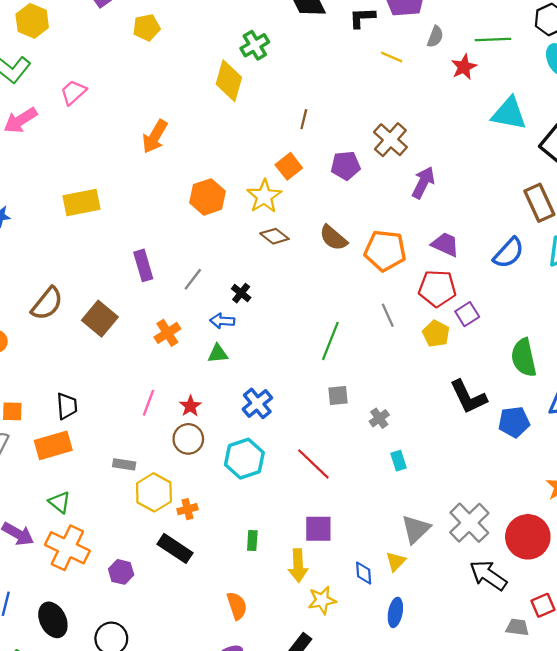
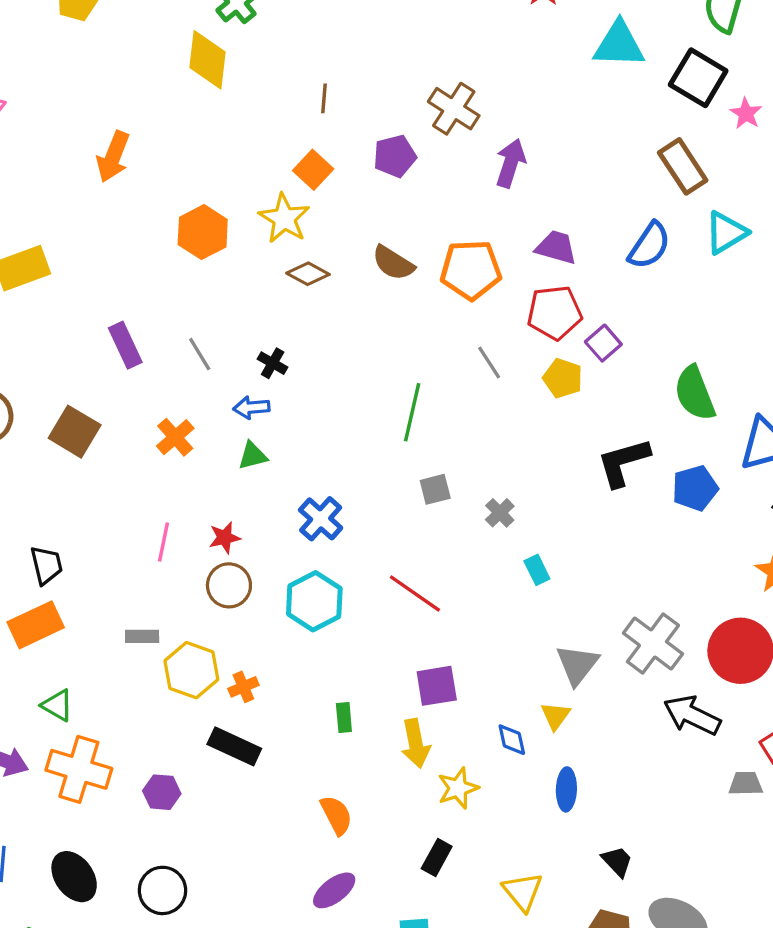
gray line: (193, 279) -> (200, 354), turned -60
black L-shape: (468, 397) -> (623, 462), turned 108
red star: (190, 406) -> (225, 538), turned 30

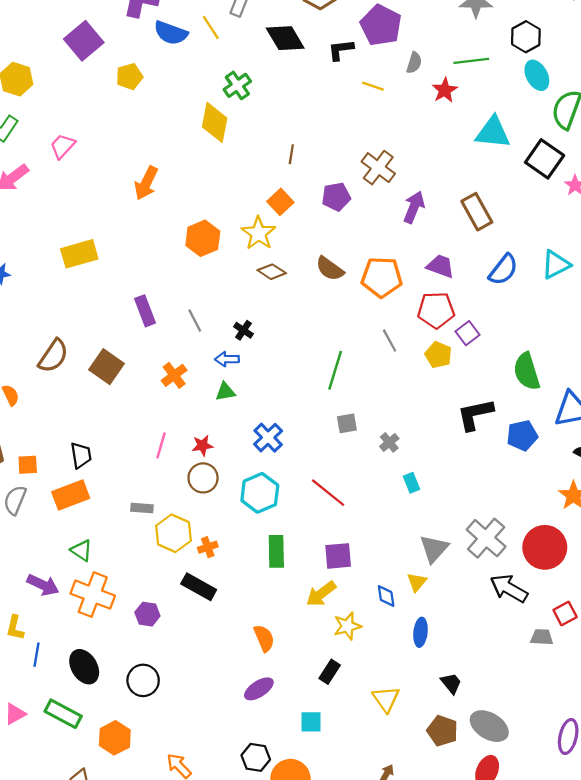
brown rectangle: (683, 166) -> (477, 212), moved
green rectangle: (344, 718) -> (276, 551), moved, size x1.6
yellow arrow: (416, 743) -> (321, 594), turned 60

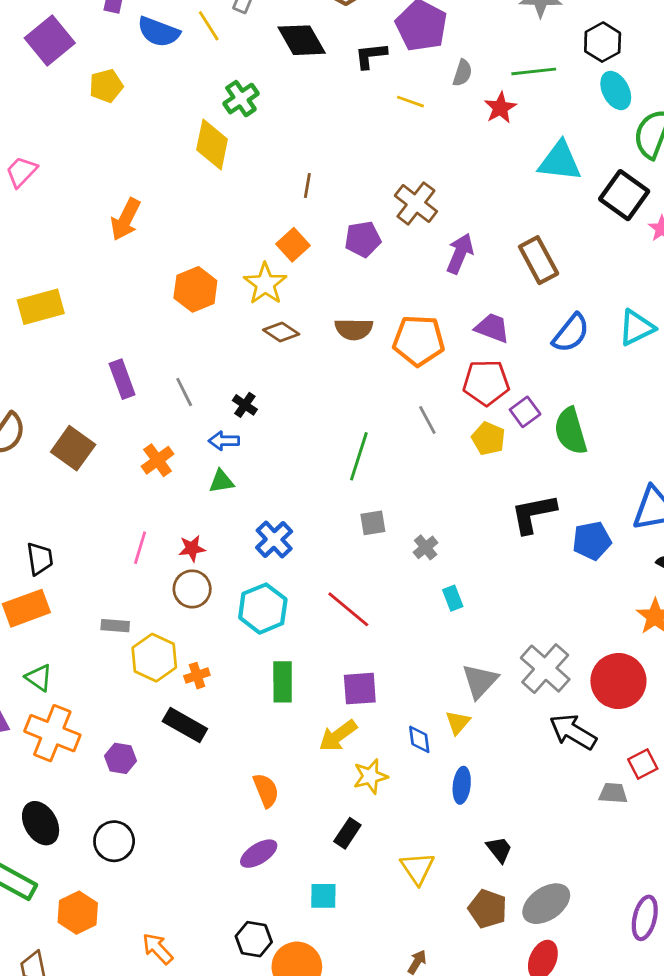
brown semicircle: (330, 269) -> (354, 329), turned -36
green semicircle: (527, 371) -> (571, 431), moved
gray ellipse: (489, 726) -> (546, 904), turned -66

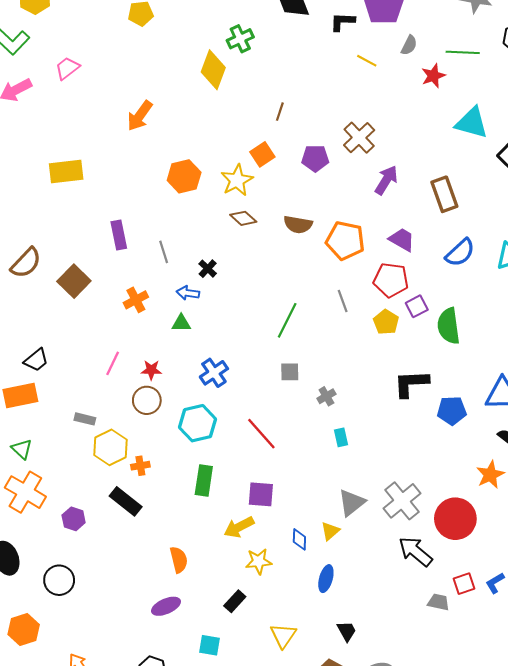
black trapezoid: (40, 559) -> (36, 360), turned 50

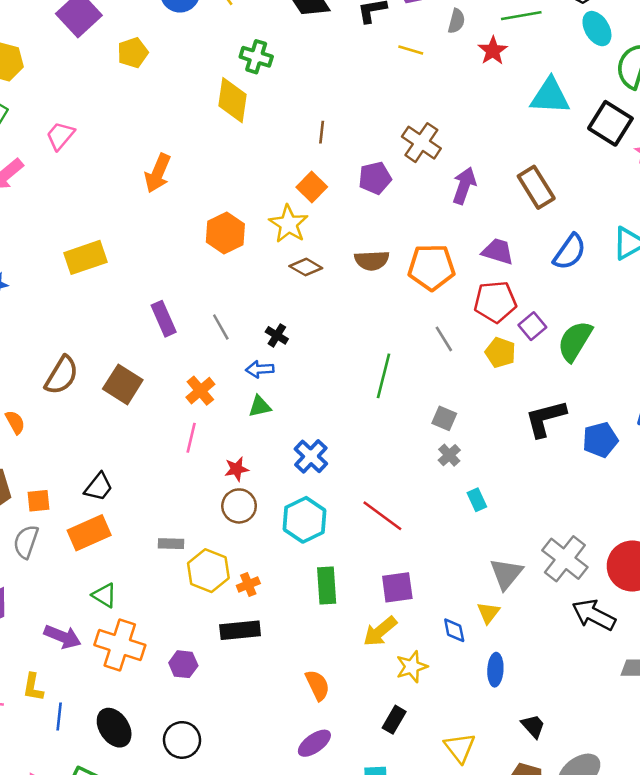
green cross: (240, 39) -> (256, 57), turned -35
green semicircle: (449, 326) -> (575, 341), turned 51
pink line: (113, 363) -> (191, 438), moved
gray square: (290, 372) -> (444, 418), moved, turned 36
black rectangle: (126, 501) -> (240, 630), turned -32

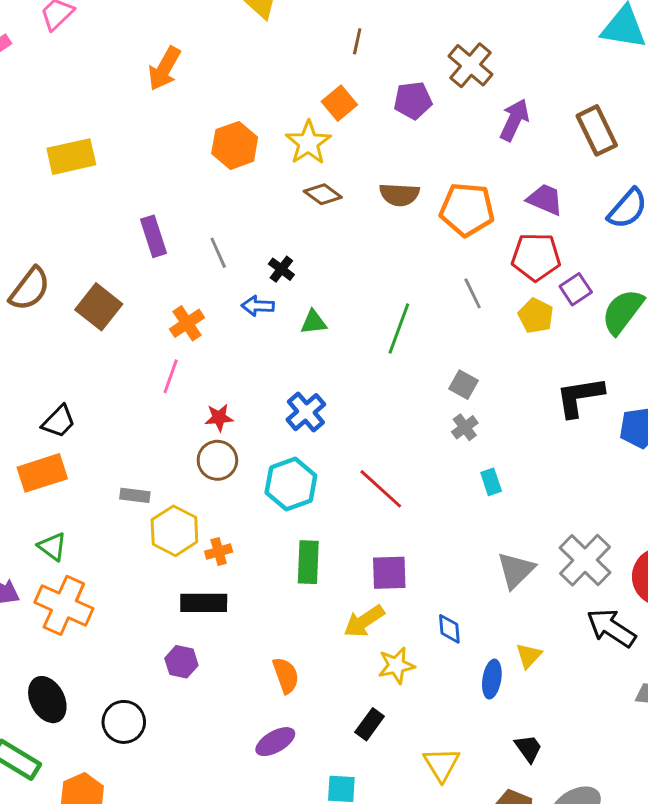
green triangle: (260, 406) -> (314, 322), moved
yellow triangle: (488, 613) -> (529, 656), moved
purple hexagon: (183, 664) -> (181, 662), moved

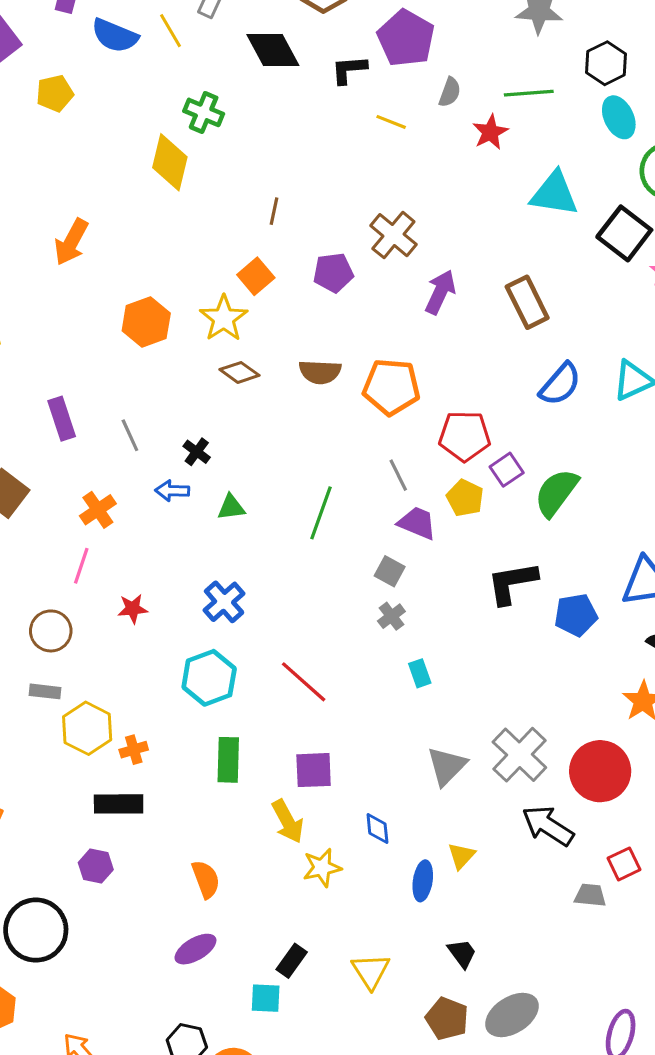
purple trapezoid: (545, 199) -> (417, 523), moved
brown circle: (217, 460) -> (51, 631), moved
yellow arrow: (364, 621) -> (288, 821), turned -84
black circle: (124, 722) -> (36, 930), size x1.4
black rectangle: (370, 724) -> (292, 961), moved

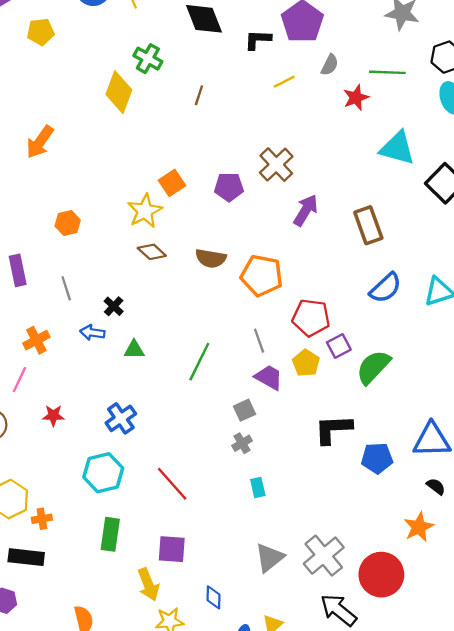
yellow line: (391, 122) -> (284, 82), turned -55
brown line: (274, 211) -> (199, 95), moved
orange hexagon: (146, 322) -> (68, 223), moved, size x0.7
gray square: (390, 571) -> (245, 410), turned 30

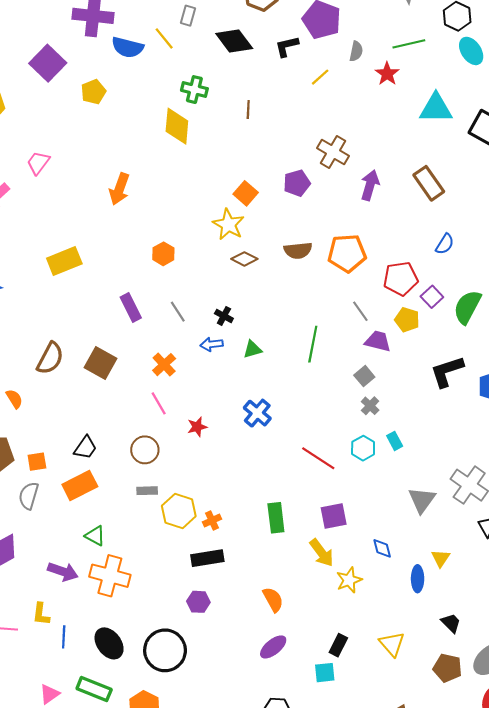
blue semicircle: (385, 288) -> (445, 244), moved, size x0.7
pink line: (19, 380) -> (159, 403), turned -40
cyan hexagon: (103, 473) -> (363, 448), moved, size x0.7

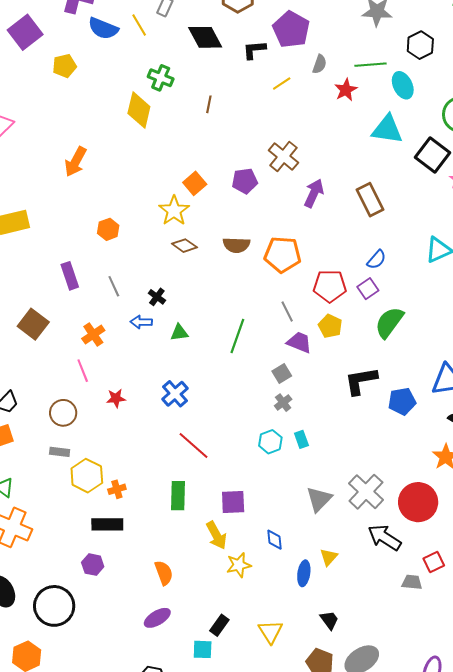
cyan ellipse: (471, 51) -> (403, 85), moved
purple square: (432, 297) -> (368, 289), moved
red line: (318, 458) -> (193, 445), moved

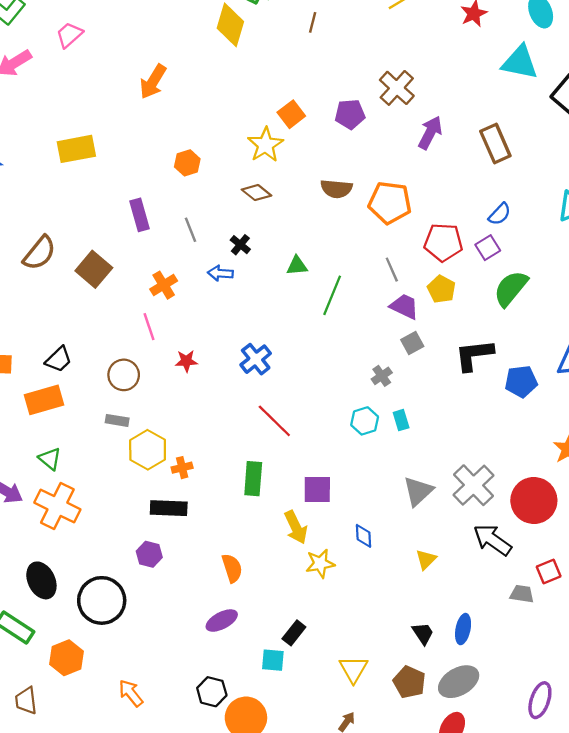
brown diamond: (184, 246) -> (256, 193), moved
green triangle: (179, 333) -> (297, 266), moved
gray square: (282, 374) -> (412, 343), moved
blue ellipse: (304, 573) -> (463, 629), moved
yellow triangle: (270, 632) -> (353, 669), moved

